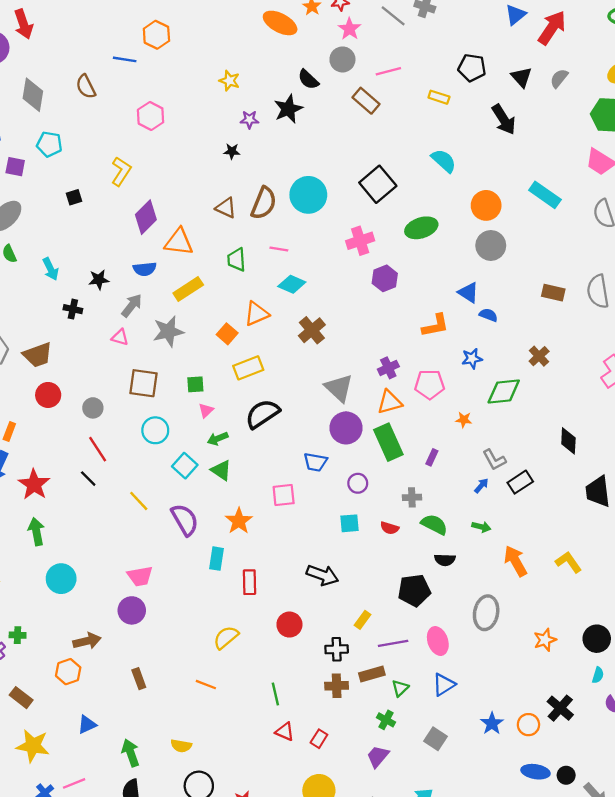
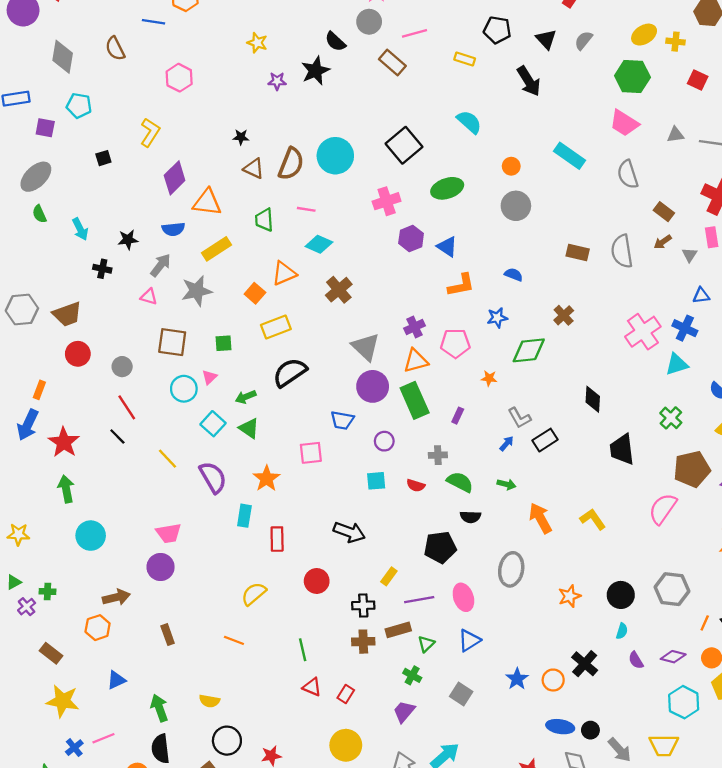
black star: (232, 151) -> (241, 137), moved
orange circle: (486, 205) -> (511, 166), size x0.6
blue triangle: (468, 293) -> (447, 247), moved
pink triangle: (206, 410) -> (209, 377), moved

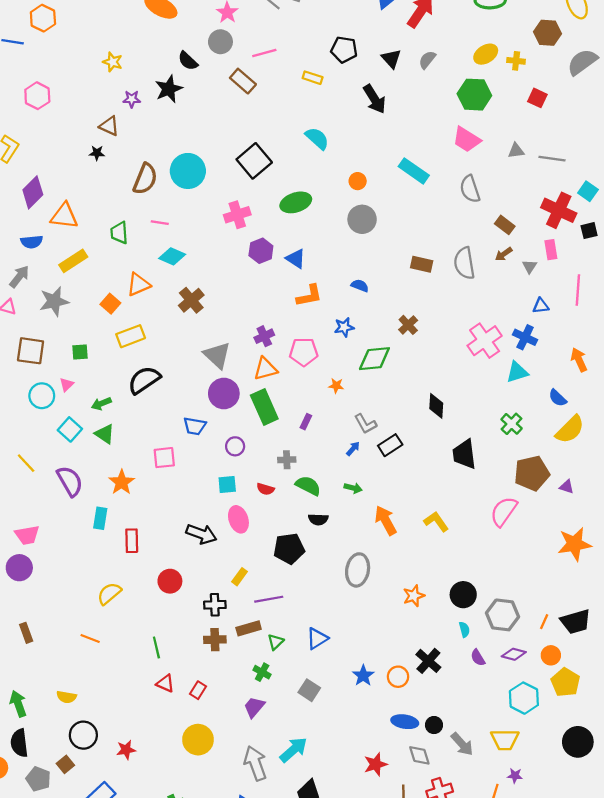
brown triangle: (254, 169) -> (109, 126), moved
gray hexagon: (672, 589) -> (503, 615), moved
pink ellipse: (463, 597) -> (238, 519), moved
cyan semicircle: (622, 631) -> (464, 629), turned -32

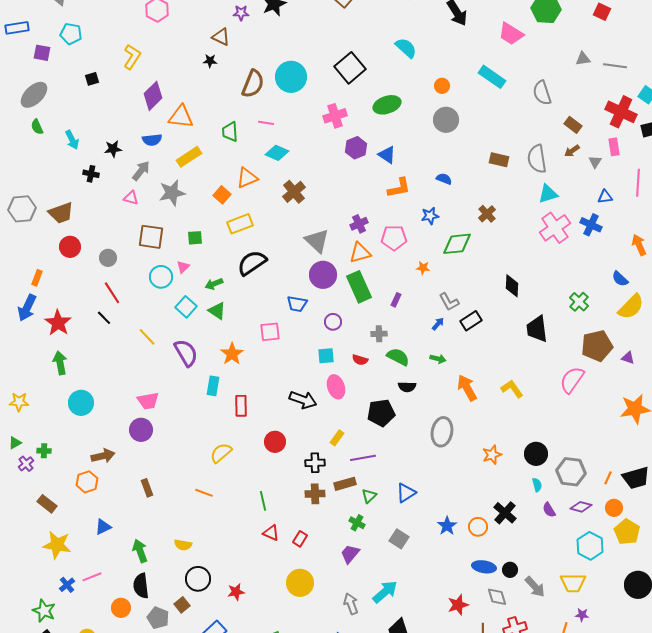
pink trapezoid: (467, 140) -> (511, 34), moved
cyan triangle: (517, 372) -> (548, 194), moved
gray arrow: (255, 763) -> (351, 604), size x0.7

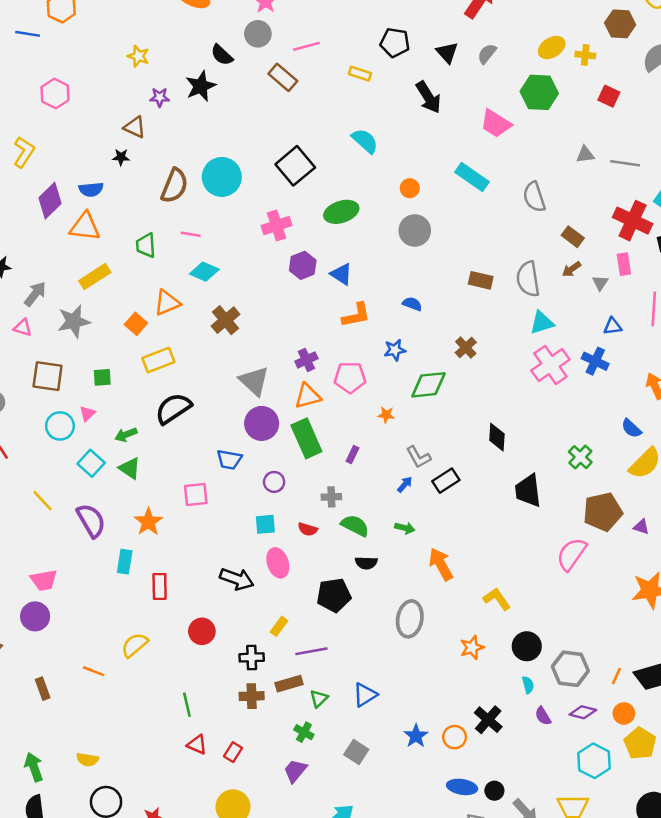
blue semicircle: (152, 140) -> (91, 189), moved
yellow L-shape: (512, 389) -> (497, 599), moved
orange line: (204, 493) -> (94, 671), moved

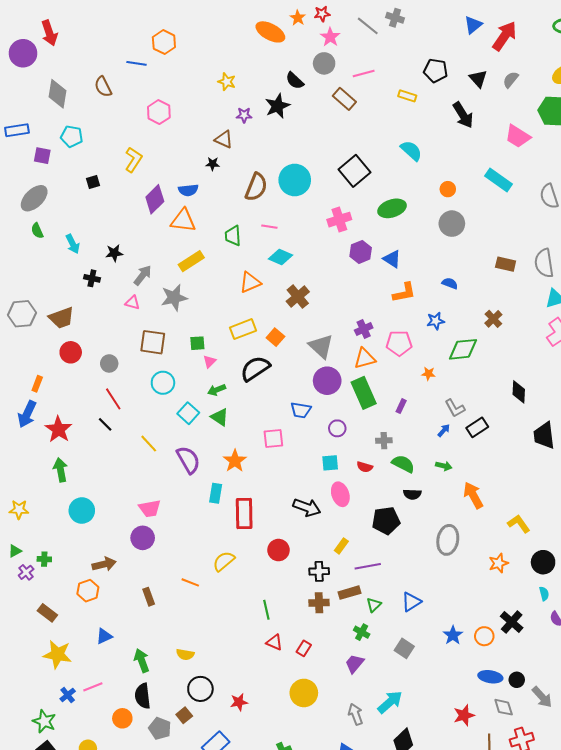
orange square: (136, 324) -> (275, 337), moved
pink triangle: (87, 413) -> (210, 361), moved
red rectangle: (160, 587) -> (244, 514), size x1.4

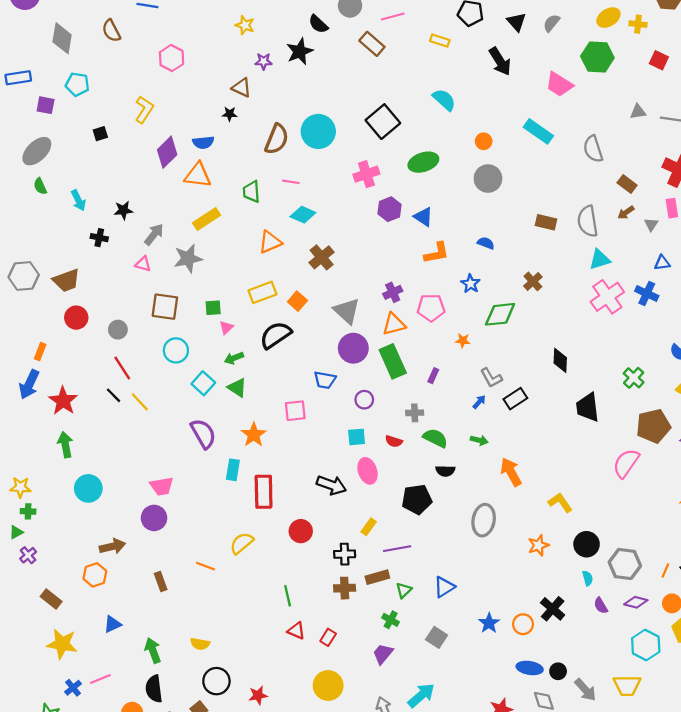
blue star: (436, 321) -> (470, 284), turned -30
yellow line: (149, 444) -> (140, 402), moved
green cross: (44, 559) -> (28, 511), moved

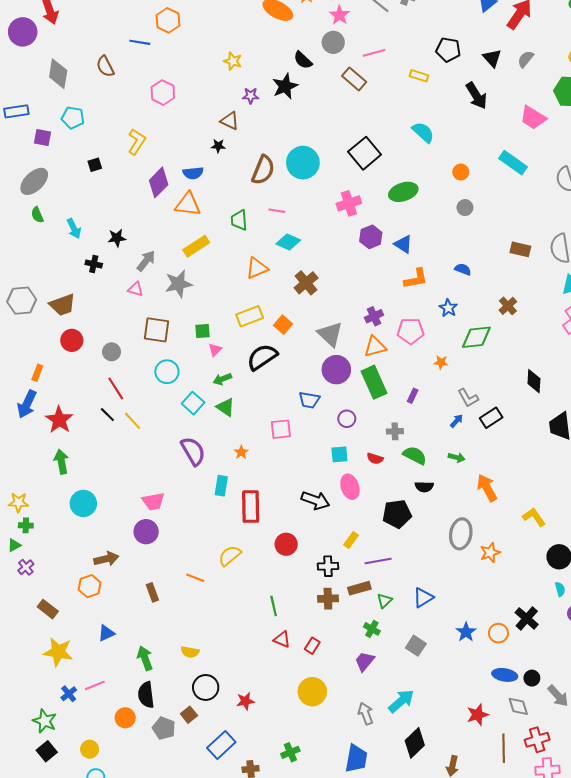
gray circle: (488, 179) -> (465, 208), size x0.6
orange star: (254, 435) -> (241, 452), size x0.6
orange star: (538, 545) -> (490, 553), moved

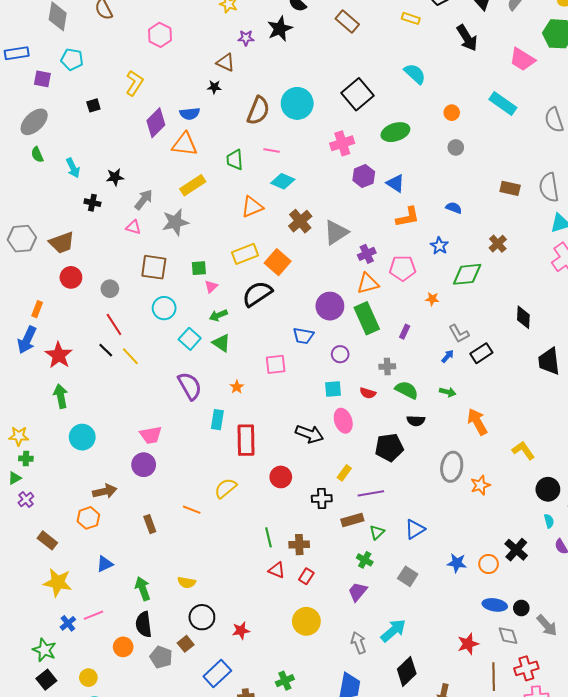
orange square: (283, 325) -> (278, 262), size x1.4
gray triangle: (330, 334) -> (336, 232), moved, turned 44
brown cross: (328, 599) -> (299, 545), moved
blue star: (466, 632) -> (457, 563), turned -30

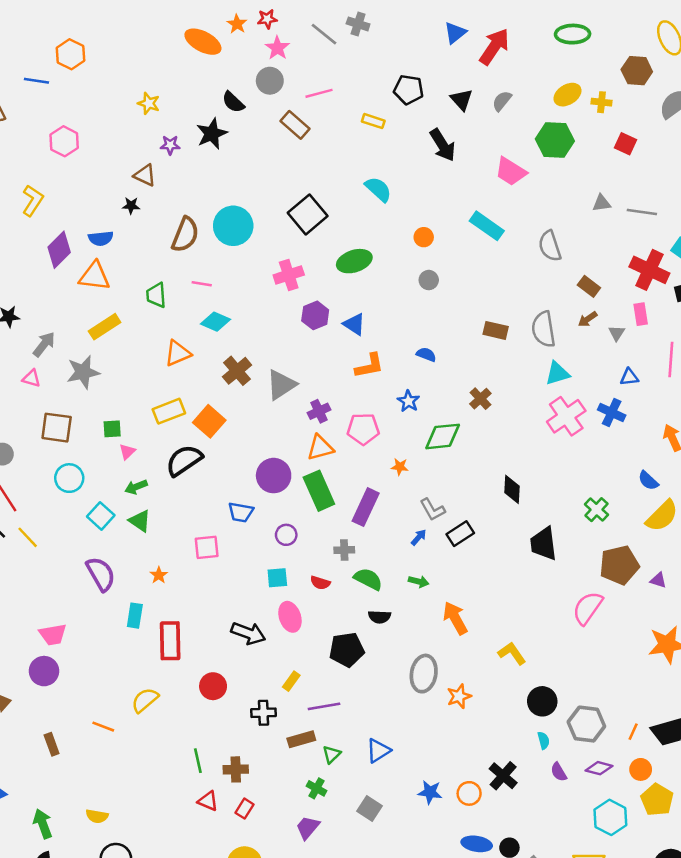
purple rectangle: (405, 332) -> (366, 507), size x2.0

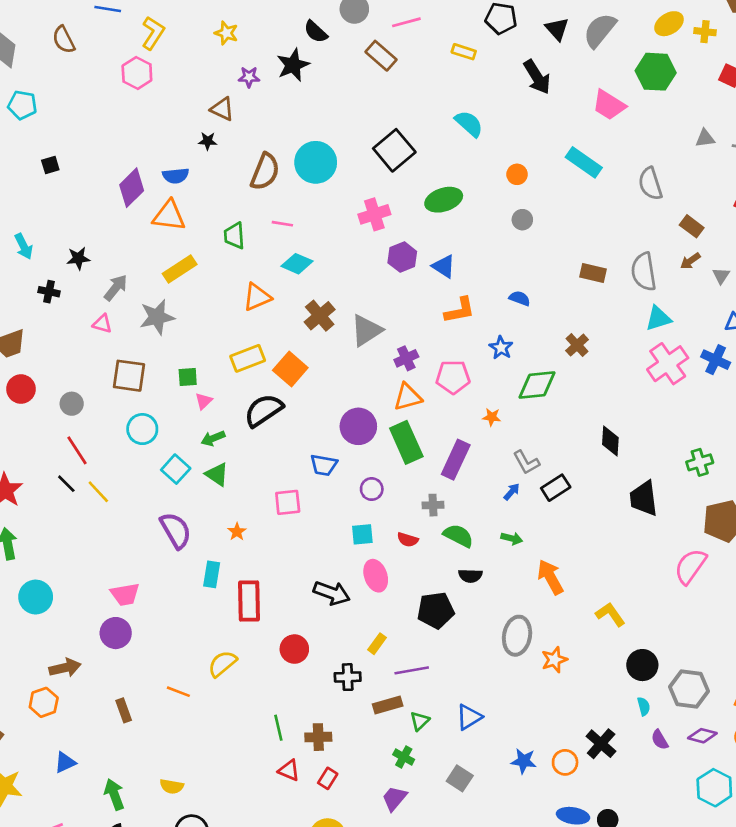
gray semicircle: (502, 101) -> (600, 30), size x1.6
yellow L-shape: (33, 201) -> (153, 33), moved
green cross: (596, 510) -> (700, 462), turned 30

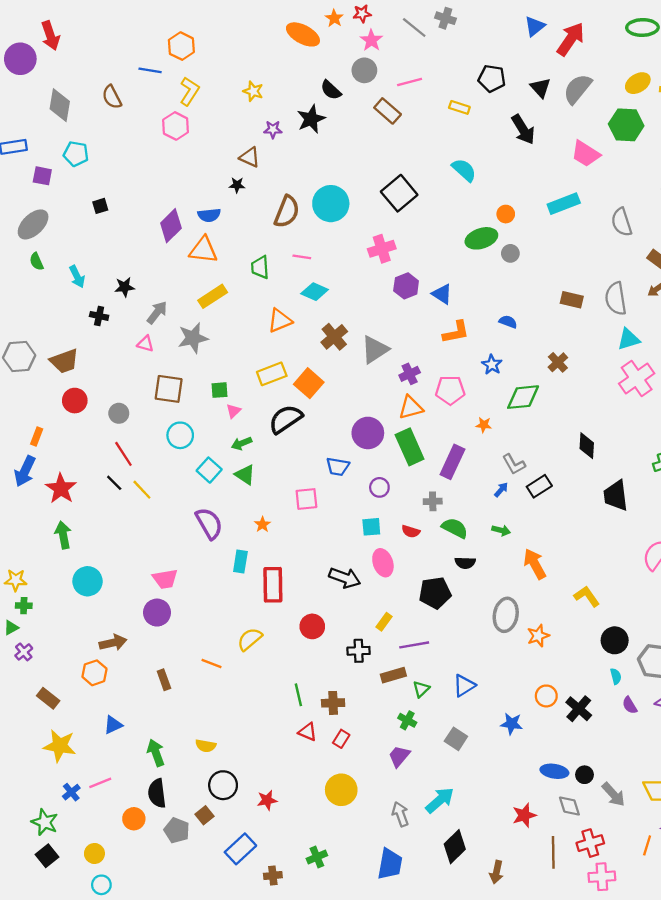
cyan rectangle: (584, 162) -> (564, 204), turned -56
green ellipse: (444, 200) -> (481, 238), moved
orange circle: (565, 762) -> (546, 696), moved

